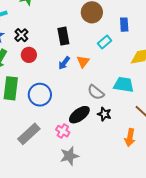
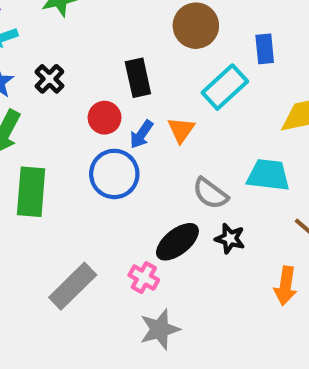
cyan rectangle: (105, 42) -> (225, 87), size x1.5
red circle: (29, 55) -> (105, 118), moved
blue circle: (40, 95) -> (114, 174), moved

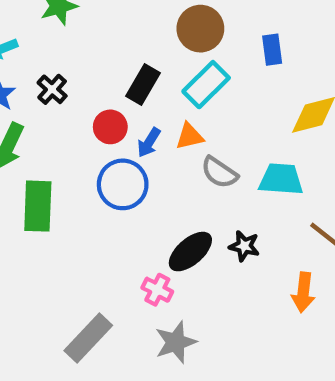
black rectangle: (138, 78) -> (143, 84), turned 45
cyan rectangle: (225, 87) -> (206, 85), moved
orange triangle: (181, 130) -> (190, 136), turned 44
gray semicircle: (210, 193) -> (219, 172), moved
gray rectangle: (73, 286) -> (88, 338), moved

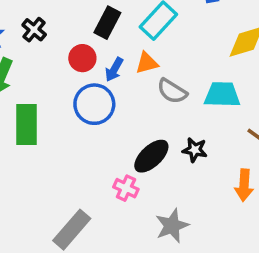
gray star: (176, 342) -> (172, 226), moved

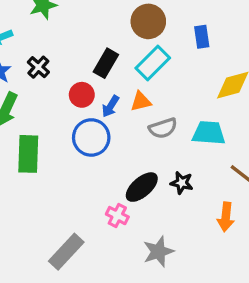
gray semicircle: (172, 91) -> (163, 128), turned -52

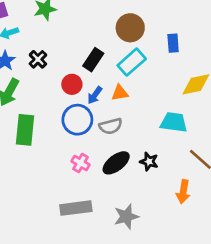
gray semicircle: (163, 128) -> (111, 126), moved
pink cross: (117, 216) -> (81, 163), moved
gray rectangle: (66, 252) -> (76, 208), moved, turned 36

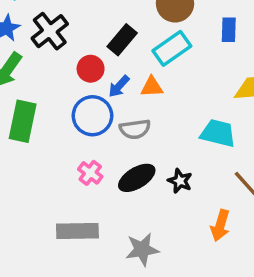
black cross: (38, 59) -> (50, 31), size x1.5

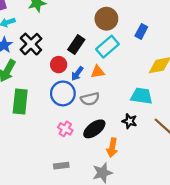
blue rectangle: (229, 30) -> (141, 31), turned 32
black star: (180, 181) -> (130, 121), moved
orange arrow: (220, 225) -> (112, 148), moved
gray rectangle: (77, 231) -> (61, 166), size x0.6

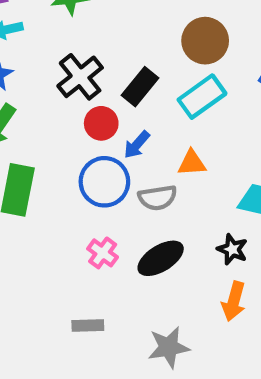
black cross: (31, 44) -> (80, 77), moved
orange triangle: (98, 72) -> (192, 163), moved
orange arrow: (112, 148) -> (234, 301), moved

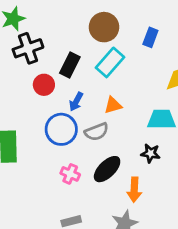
black cross: (80, 77) -> (28, 48), moved, turned 32
red circle: (101, 123) -> (44, 85), moved
orange arrow: (234, 301) -> (134, 190), moved

